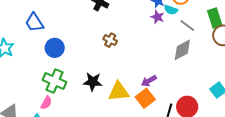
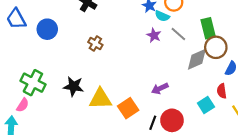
purple star: (157, 17) -> (154, 35), moved
blue circle: (55, 48) -> (47, 29), moved
gray diamond: (182, 50) -> (197, 59), moved
purple arrow: (149, 81) -> (160, 89), moved

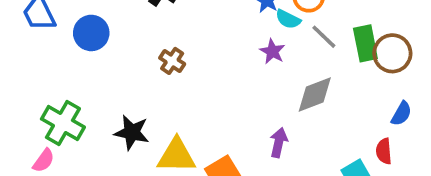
gray line: (178, 34) -> (324, 37), moved
brown circle: (216, 47) -> (392, 53), moved
gray diamond: (197, 59) -> (315, 95), moved
purple arrow: (160, 89) -> (279, 142), turned 126

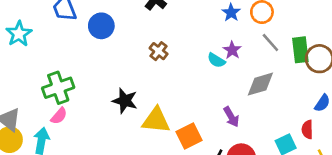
cyan semicircle: (288, 19) -> (216, 60), moved
green cross: (63, 123) -> (58, 88), moved, turned 36
purple arrow: (279, 142) -> (231, 117), turned 132

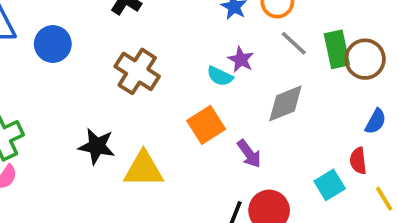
brown cross: (159, 51) -> (137, 71), size x1.6
orange square: (189, 136) -> (206, 125), moved

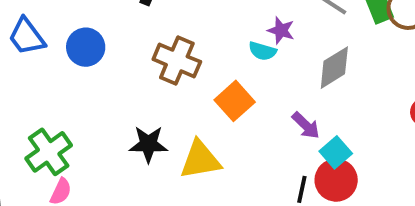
orange square: (206, 125) -> (235, 101), moved
cyan square: (330, 185) -> (336, 152), moved

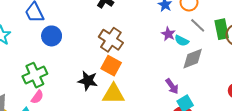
blue circle: (86, 47) -> (52, 36), moved
cyan semicircle: (262, 51) -> (182, 41), moved
orange square: (235, 101) -> (111, 66), moved, turned -30

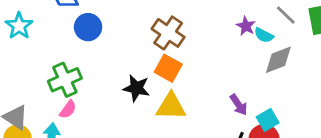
purple arrow: (172, 86) -> (239, 105), moved

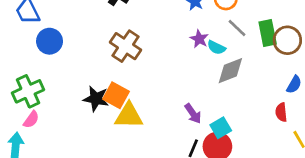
orange square: (168, 68) -> (116, 95), moved

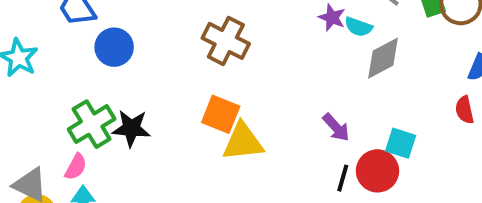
black star: (96, 99) -> (131, 128), moved
pink semicircle: (31, 119) -> (76, 167), moved
cyan square: (221, 128) -> (401, 143), moved, turned -35

